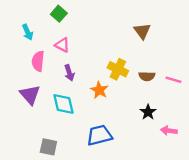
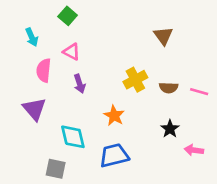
yellow cross: (118, 69) -> (135, 80), turned 36
orange star: (99, 90) -> (114, 116), moved
cyan diamond: (63, 104) -> (73, 137), moved

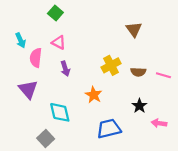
cyan arrow: (32, 37) -> (21, 40), moved
blue trapezoid: (114, 155) -> (109, 129), moved
gray square: (56, 169) -> (46, 138), turned 35

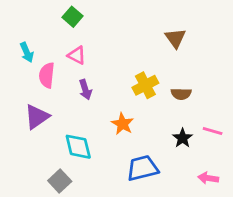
pink line: (163, 75) -> (213, 131), moved
purple triangle: (28, 89) -> (37, 117), turned 36
pink arrow: (159, 123) -> (208, 178), moved

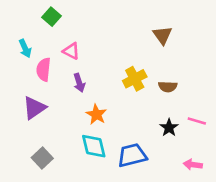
green square: (73, 17) -> (51, 17), moved
orange star: (123, 124) -> (96, 114), moved
cyan diamond: (78, 147) -> (94, 146), moved
gray square: (60, 181) -> (42, 158), moved

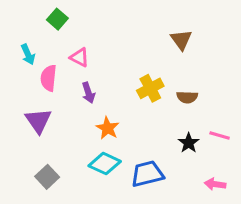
purple triangle: (34, 108) -> (38, 121), turned -30
cyan diamond: (94, 146) -> (105, 164), turned -52

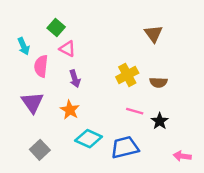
green square: (57, 19) -> (56, 27), moved
orange star: (108, 128) -> (70, 110), moved
pink line: (220, 136) -> (135, 111), moved

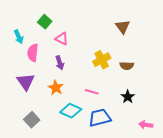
pink triangle: (67, 49) -> (62, 39), moved
pink line: (135, 111) -> (92, 92), moved

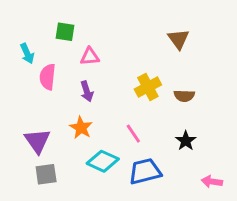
green square: (45, 22) -> (65, 32), turned -32
pink triangle: (62, 39) -> (90, 56), turned -32
purple triangle: (26, 82) -> (37, 141), moved
pink line: (92, 92) -> (133, 134), turned 40
gray square: (32, 120) -> (46, 174), turned 35

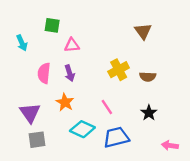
pink semicircle: (48, 77) -> (44, 73), moved

